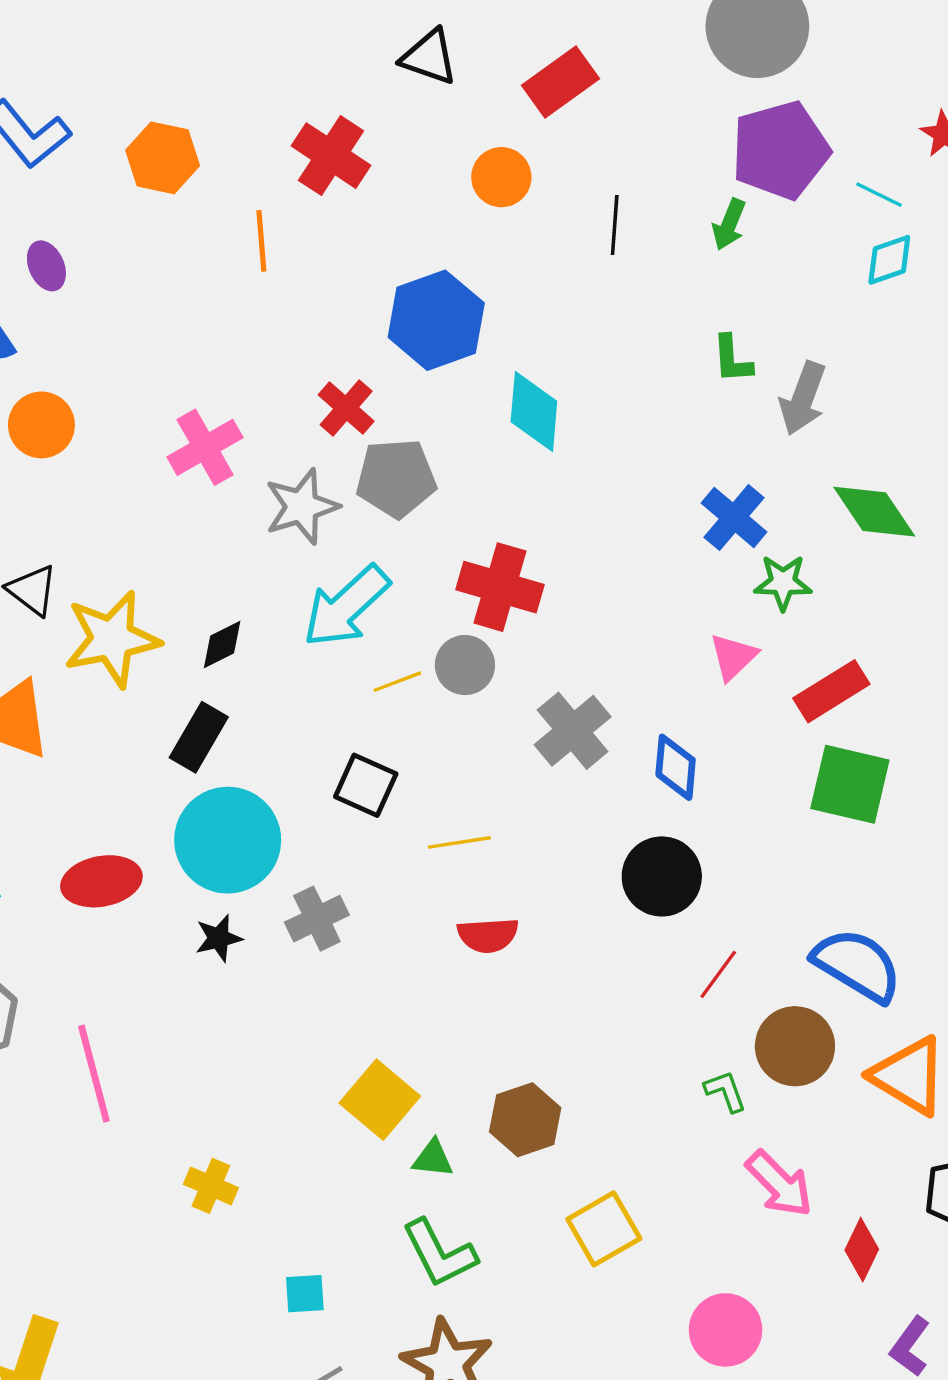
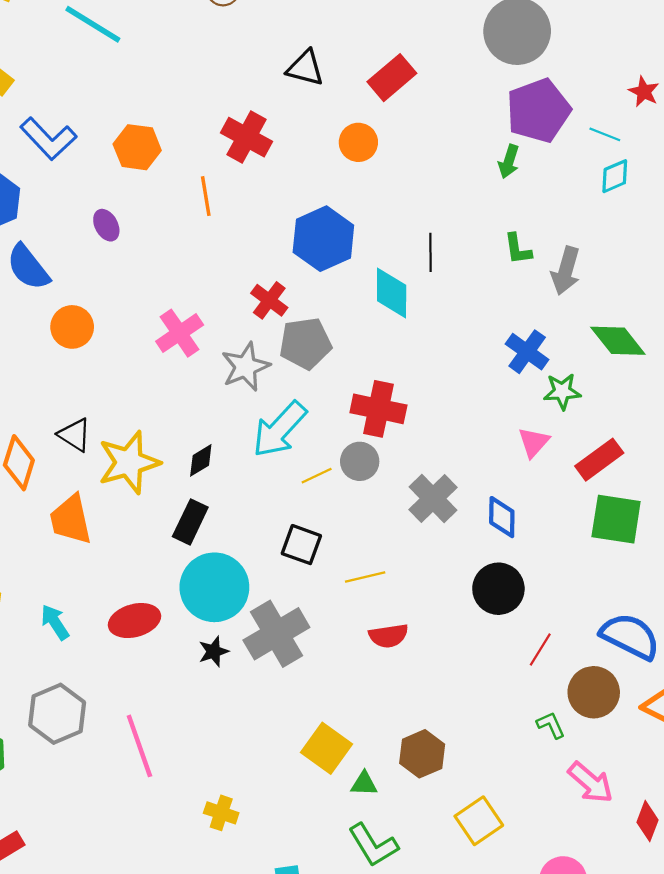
black line: (615, 225) -> (430, 252), moved
purple ellipse: (46, 266) -> (106, 225), moved
gray cross: (317, 919) -> (276, 634), size x1.6

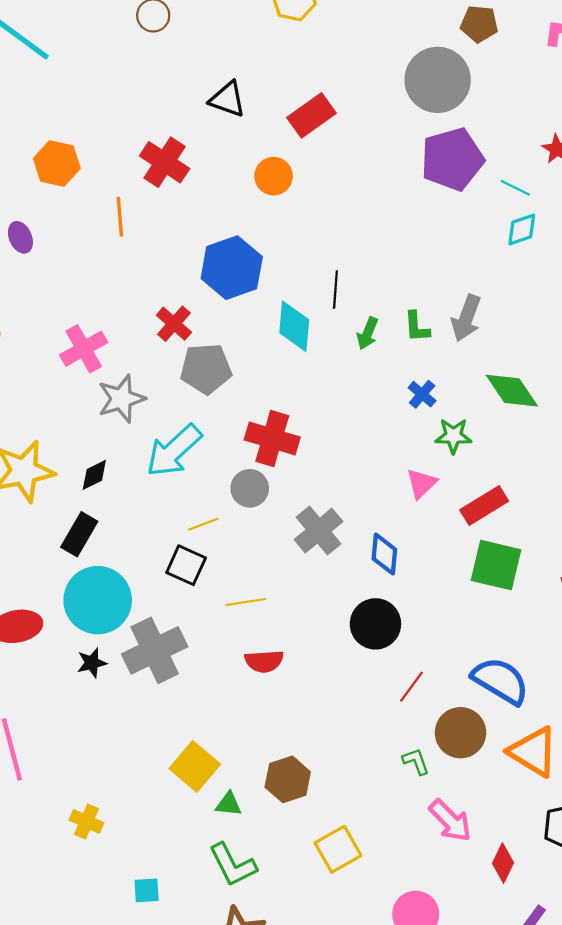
green arrow: (509, 161) -> (367, 333), moved
green L-shape: (518, 249) -> (417, 327), moved
blue cross: (527, 352) -> (422, 394), size x0.7
gray star: (246, 367) -> (121, 399), moved
yellow line: (317, 476) -> (203, 524), moved

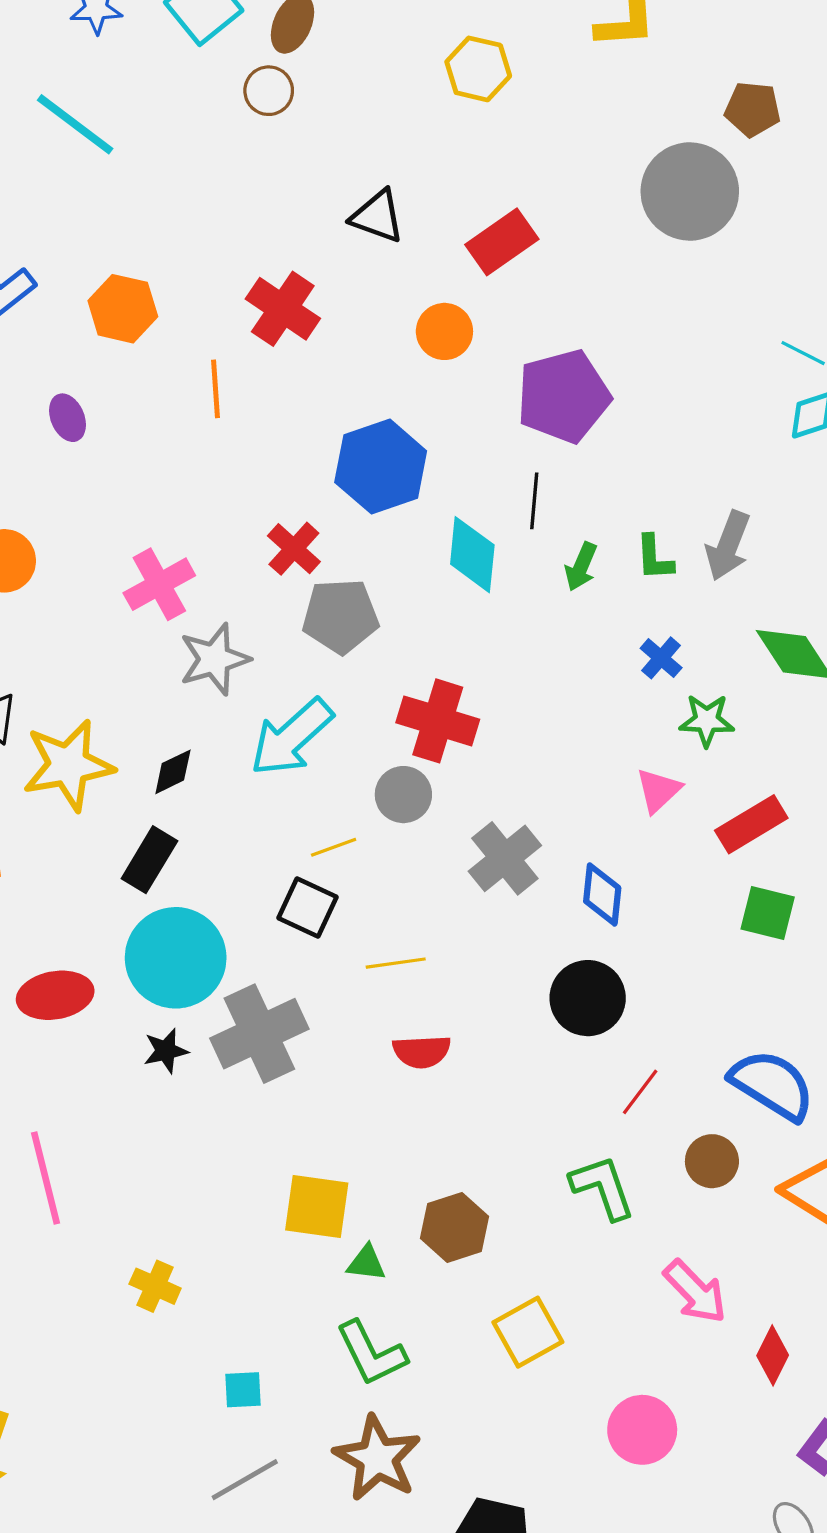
purple pentagon: (452, 159) -> (563, 396), moved
green square: (496, 565) -> (768, 913), size x0.7
brown circle: (460, 733) -> (712, 1161), size x0.7
green L-shape: (416, 761) -> (603, 1187), moved, size x1.6
yellow square: (195, 766) -> (317, 1206), turned -33

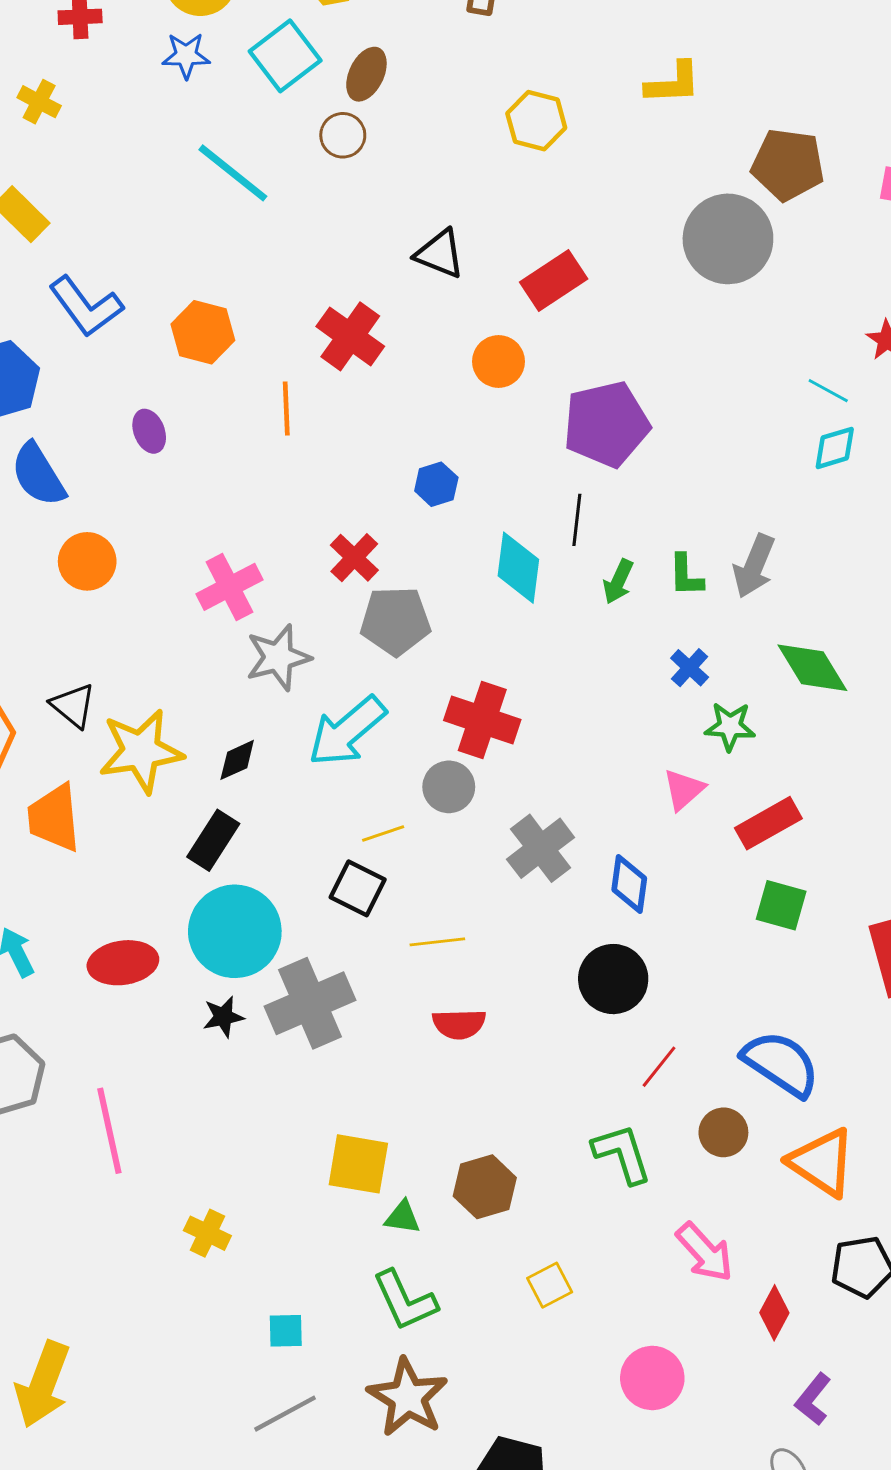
brown pentagon: (753, 109) -> (788, 165), size x1.4
cyan line: (75, 124) -> (233, 173), moved
blue hexagon: (381, 467) -> (436, 484), size x0.5
yellow square: (528, 1332) -> (550, 1285), size x0.7

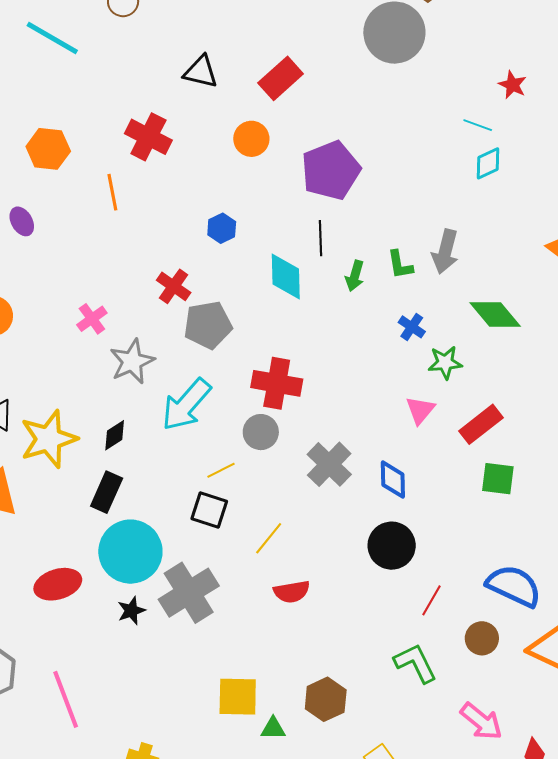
pink cross: (229, 587) -> (92, 319), size x0.7
yellow line: (437, 942) -> (269, 538), turned -36

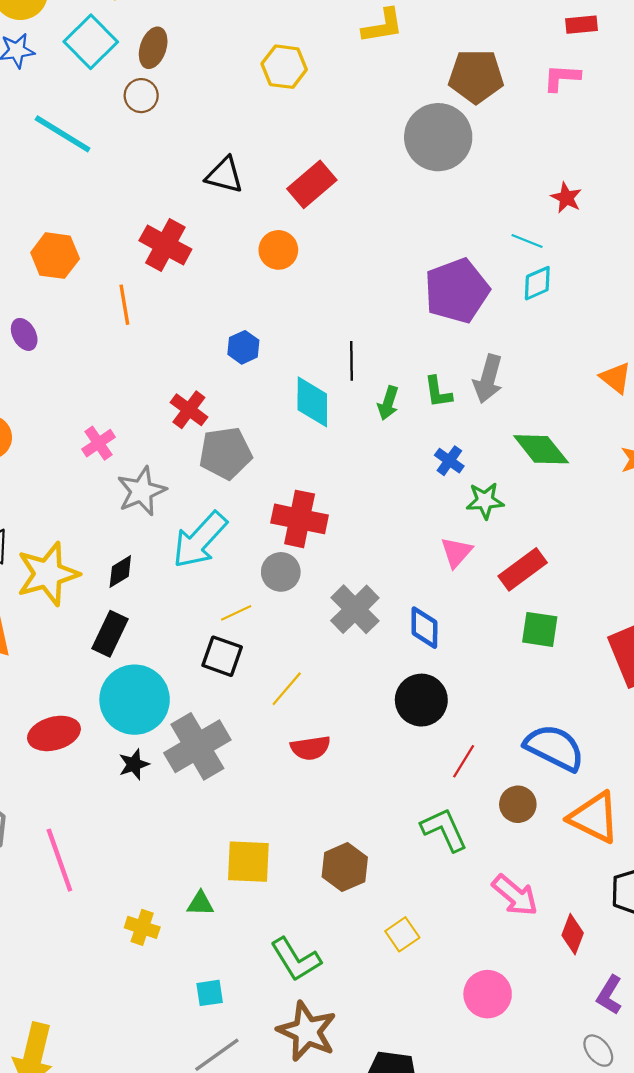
purple pentagon: (331, 170) -> (457, 291), moved
green triangle: (273, 728) -> (200, 904), moved

